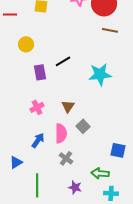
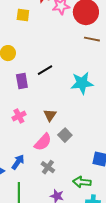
pink semicircle: (61, 133) -> (43, 142), turned 42
blue arrow: (38, 140) -> (18, 162), moved

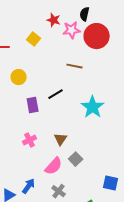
yellow square: (23, 15) -> (34, 39), turned 32
brown line: (92, 39) -> (75, 66), moved
cyan star: (82, 83) -> (93, 107), turned -30

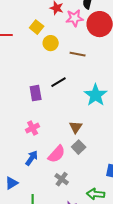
yellow circle: (19, 77) -> (51, 43), moved
brown triangle: (61, 139) -> (76, 127), moved
blue arrow: (29, 186) -> (32, 158), moved

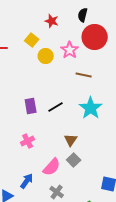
pink star: (75, 18) -> (70, 50), moved, turned -30
brown line: (78, 54) -> (84, 75), moved
black line: (59, 82) -> (56, 107), moved
blue arrow: (32, 158) -> (27, 181), moved

